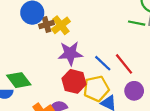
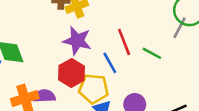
green line: (137, 23) -> (152, 53), moved
red line: (124, 64) -> (124, 42), moved

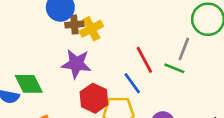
gray line: (179, 28) -> (184, 49), moved
purple star: (77, 41) -> (76, 64), moved

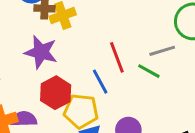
gray line: (184, 49) -> (162, 51), turned 45

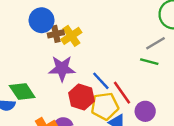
red line: (117, 57) -> (122, 93), moved
blue line: (100, 82) -> (101, 81), moved

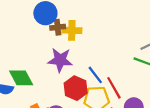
yellow cross: (71, 36) -> (72, 30), turned 30

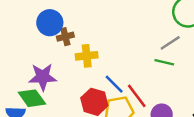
yellow cross: (72, 30) -> (87, 56), moved
purple star: (60, 60) -> (43, 77), moved

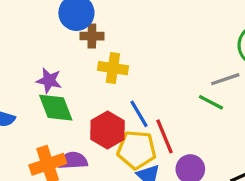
purple star: (43, 77) -> (49, 81), size x0.7
green diamond: (32, 98) -> (56, 108), moved

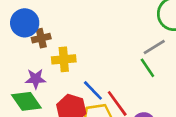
purple star: (49, 81) -> (36, 79), moved
green line: (211, 102) -> (147, 68), turned 42

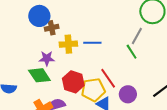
gray line: (154, 47) -> (137, 36), turned -30
blue line: (93, 90) -> (92, 43), moved, turned -48

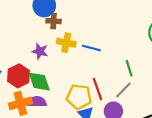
gray line: (137, 36) -> (123, 90), moved
green diamond: (39, 75) -> (39, 82), moved
red hexagon: (73, 82) -> (19, 76), moved

